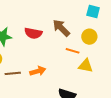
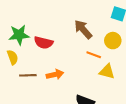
red semicircle: (33, 33) -> (44, 43), moved

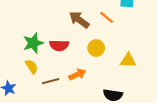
brown arrow: (83, 29) -> (79, 20), moved
yellow circle: (113, 41) -> (96, 48), moved
orange line: (94, 55) -> (107, 17), moved, turned 32

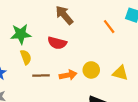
brown arrow: (79, 20) -> (64, 15), moved
green star: (33, 43) -> (21, 34), moved
yellow circle: (96, 48) -> (91, 70), moved

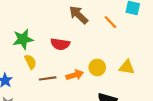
brown arrow: (64, 15) -> (78, 15), moved

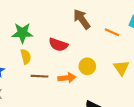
orange line: (110, 22) -> (112, 32), turned -32
yellow circle: (97, 67) -> (87, 66), moved
yellow triangle: (127, 67) -> (121, 68), moved, turned 35

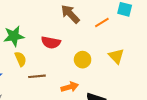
orange line: (112, 32) -> (102, 23), turned -48
orange arrow: (67, 78) -> (70, 87), moved

